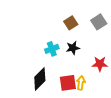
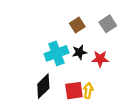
cyan cross: (52, 49) -> (56, 53), size x1.5
red star: (100, 64) -> (100, 59), moved

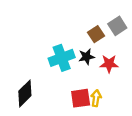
brown square: (77, 25) -> (96, 34), moved
black diamond: (43, 86) -> (25, 93), moved

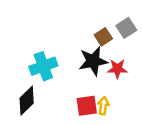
black star: (87, 57) -> (93, 61), size x1.6
cyan cross: (62, 58) -> (43, 66), moved

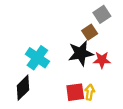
gray square: (126, 28) -> (102, 14), moved
cyan cross: (43, 66) -> (37, 58), turned -35

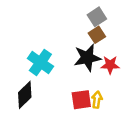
gray square: (102, 14) -> (97, 17), moved

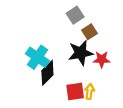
gray square: (97, 17) -> (75, 15), moved
black diamond: (25, 95) -> (47, 73), moved

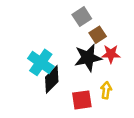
red star: (102, 59) -> (111, 54), moved
yellow arrow: (89, 91) -> (106, 90), moved

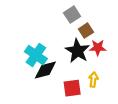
black star: (88, 58) -> (77, 51), turned -30
black diamond: (52, 79) -> (45, 70), turned 30

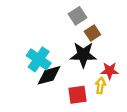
red star: (98, 48) -> (110, 71), moved
black star: (77, 51) -> (83, 55), turned -30

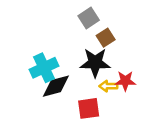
cyan cross: (39, 59) -> (44, 68), turned 30
yellow arrow: (100, 86) -> (108, 86), moved, turned -98

